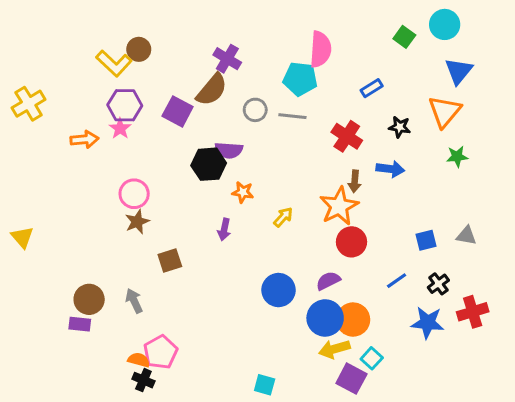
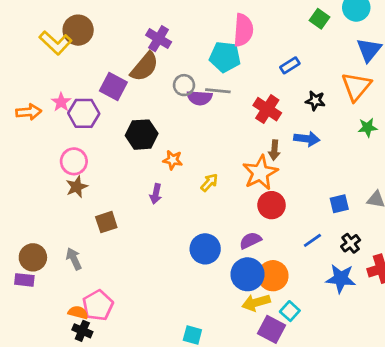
brown circle: (139, 49) -> (78, 30), size x1.4
purple hexagon: (125, 105) -> (84, 113), moved
purple semicircle: (229, 150) -> (200, 98), moved

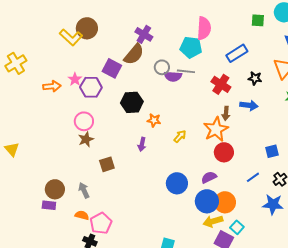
green square: (320, 19) -> (258, 20), turned -32
blue rectangle: (290, 65) -> (237, 53), size x1.5
orange semicircle: (78, 312) -> (82, 215), moved

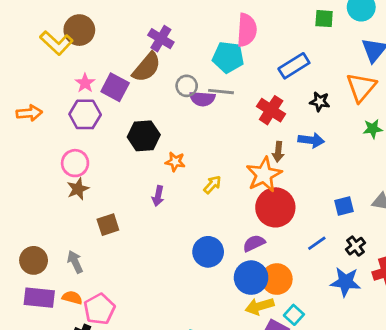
pink star: (75, 79) -> (85, 83), moved
red circle: (224, 152) -> (275, 207), size x1.4
purple rectangle: (49, 205) -> (39, 298), moved, size x1.5

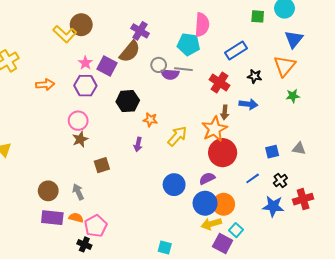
yellow arrow: (212, 185) -> (177, 136), size x1.5

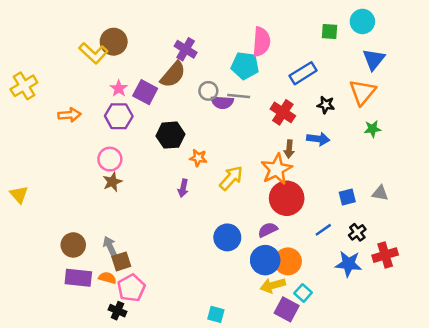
brown square: (102, 165) -> (121, 261), moved

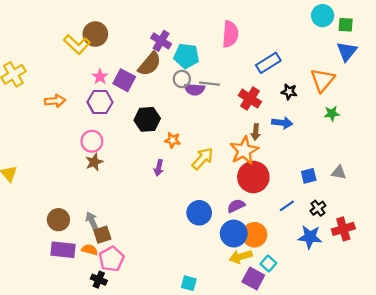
green square: (330, 32) -> (346, 25), moved
blue triangle: (374, 59) -> (347, 51), moved
cyan pentagon: (245, 66) -> (186, 56), moved

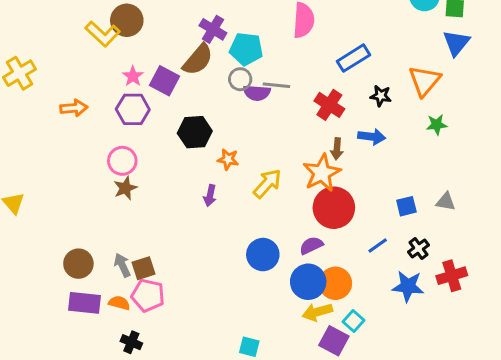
brown square: (102, 235) -> (143, 268), moved
pink pentagon: (111, 259) -> (148, 295), moved, turned -30

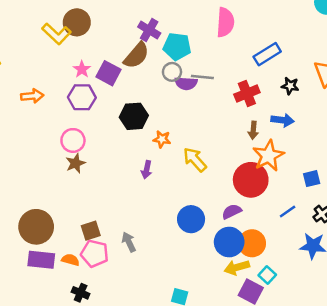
red cross: (329, 105) -> (247, 93), turned 35
orange star: (322, 173) -> (268, 156), moved
yellow arrow: (267, 184) -> (195, 159), turned -84
brown circle: (78, 264) -> (36, 227), size x1.4
gray arrow: (122, 265) -> (129, 242), moved

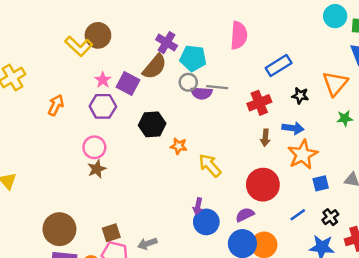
orange arrow: (32, 96) -> (56, 105), turned -60
orange star: (268, 156) -> (303, 155), moved
purple arrow: (147, 170) -> (198, 206), moved
gray arrow: (129, 242) -> (147, 244), turned -84

